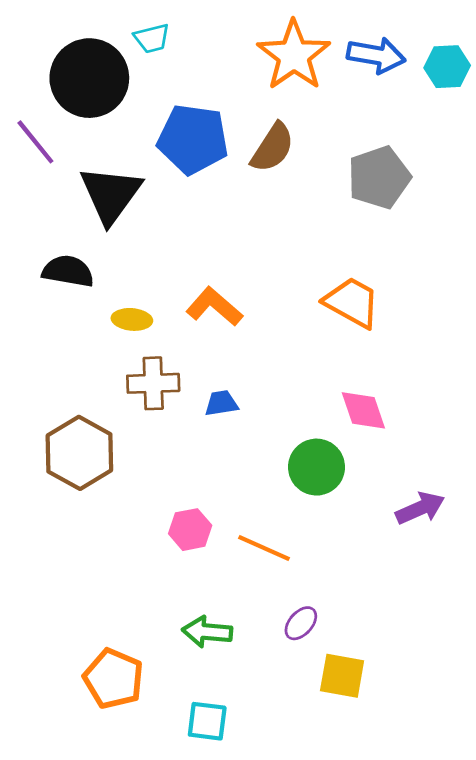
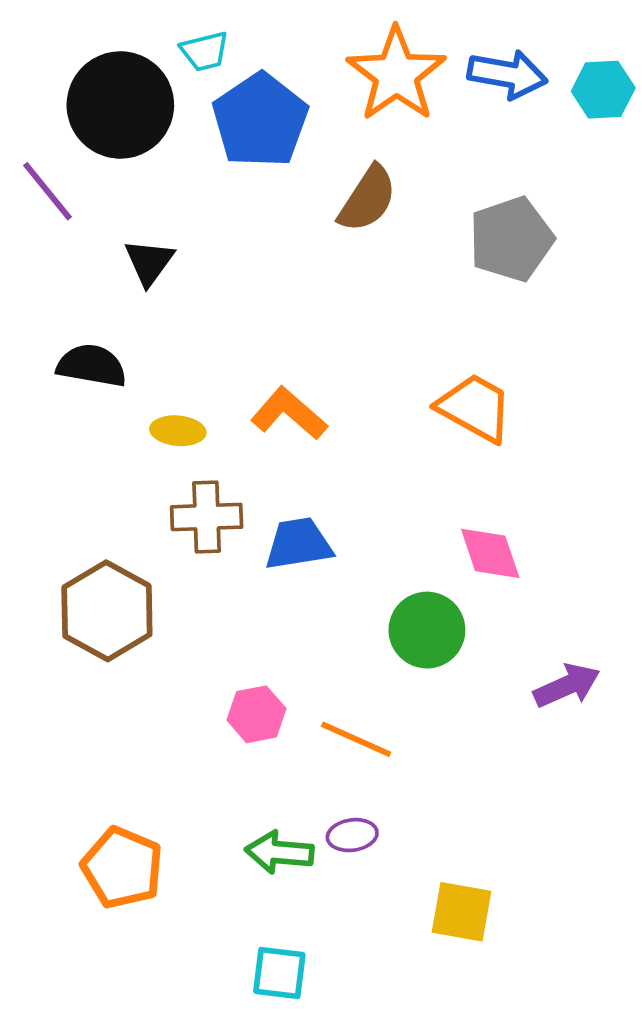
blue pentagon: (193, 139) -> (260, 120), moved, turned 30
black triangle: (111, 194) -> (149, 262), size x0.6
blue trapezoid: (221, 403) -> (299, 544), size x1.5
purple ellipse: (301, 623) -> (352, 835), moved, turned 40
orange pentagon: (113, 679) -> (122, 868), moved

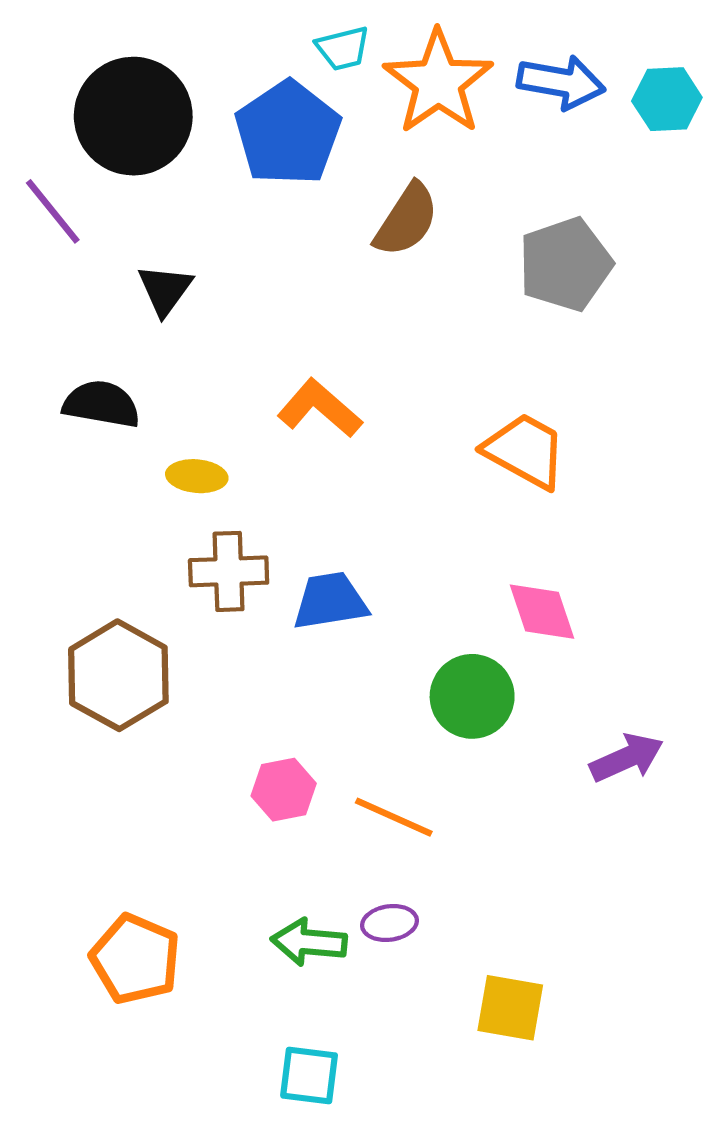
cyan trapezoid: (205, 51) -> (343, 48), moved
orange L-shape: (289, 413) -> (320, 408), moved

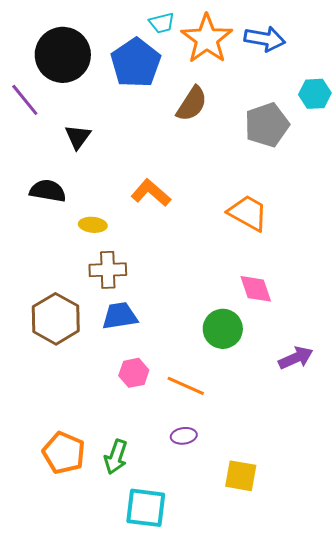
cyan hexagon: (667, 99) -> (315, 94), moved
blue trapezoid: (330, 601) -> (120, 316), moved
green arrow: (309, 942) -> (116, 457), moved, turned -76
cyan square: (309, 1075) -> (146, 508), size x1.4

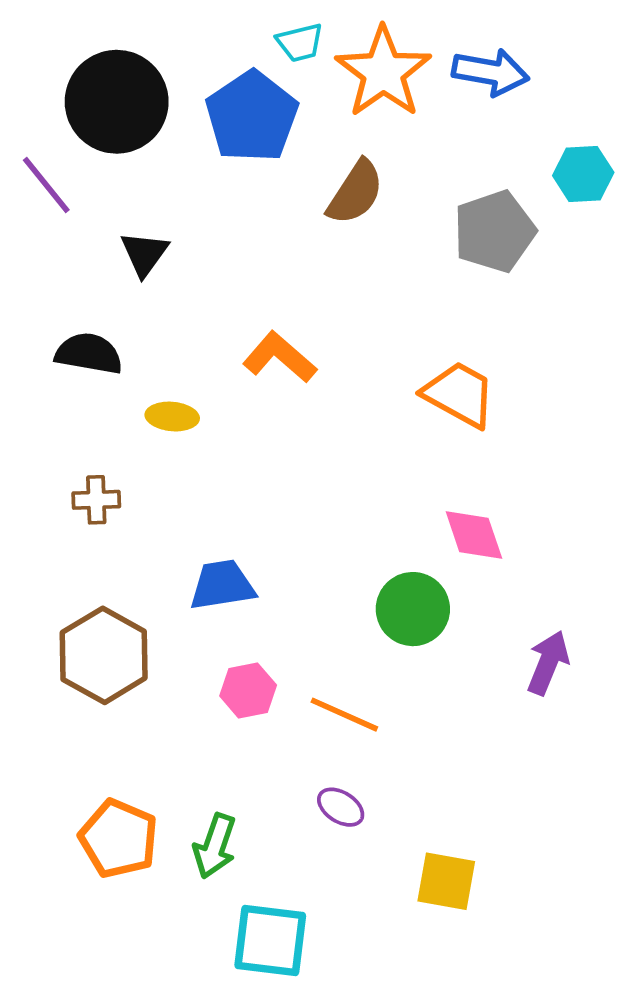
brown cross: (108, 270) -> (96, 500), moved, size x0.7
brown hexagon: (56, 319) -> (104, 655), moved
purple arrow: (296, 358) -> (548, 663), turned -44
purple ellipse: (184, 436) -> (341, 807), turned 40

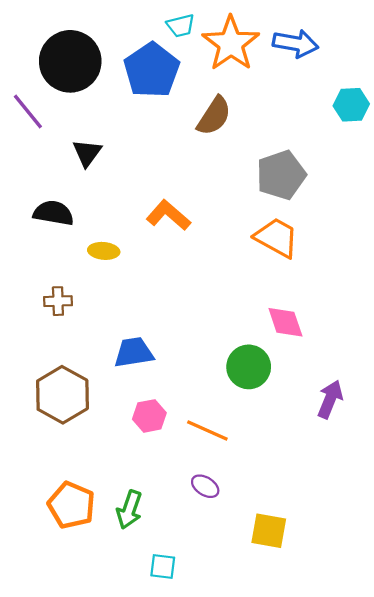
gray pentagon: (494, 231) -> (281, 175), moved
cyan square: (270, 940) -> (163, 567), size x0.6

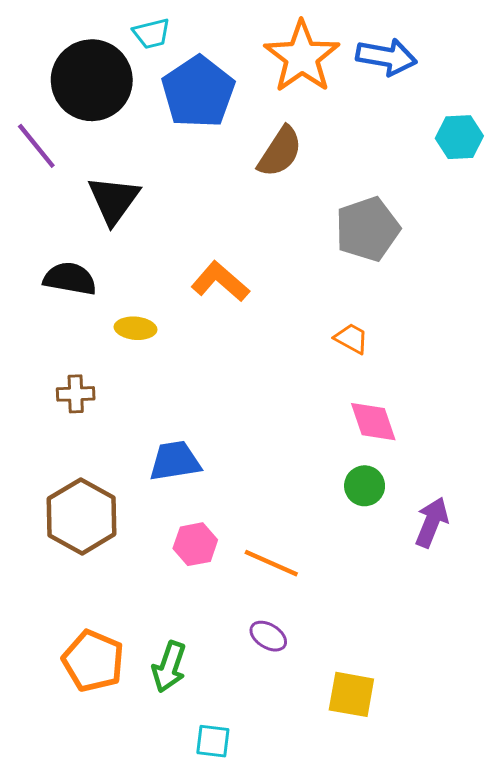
cyan trapezoid: (181, 26) -> (152, 34), moved
black triangle: (87, 153) -> (114, 200), size x1.4
orange trapezoid: (277, 238) -> (351, 338), moved, size x0.6
green circle: (249, 367) -> (365, 486), moved, size x0.7

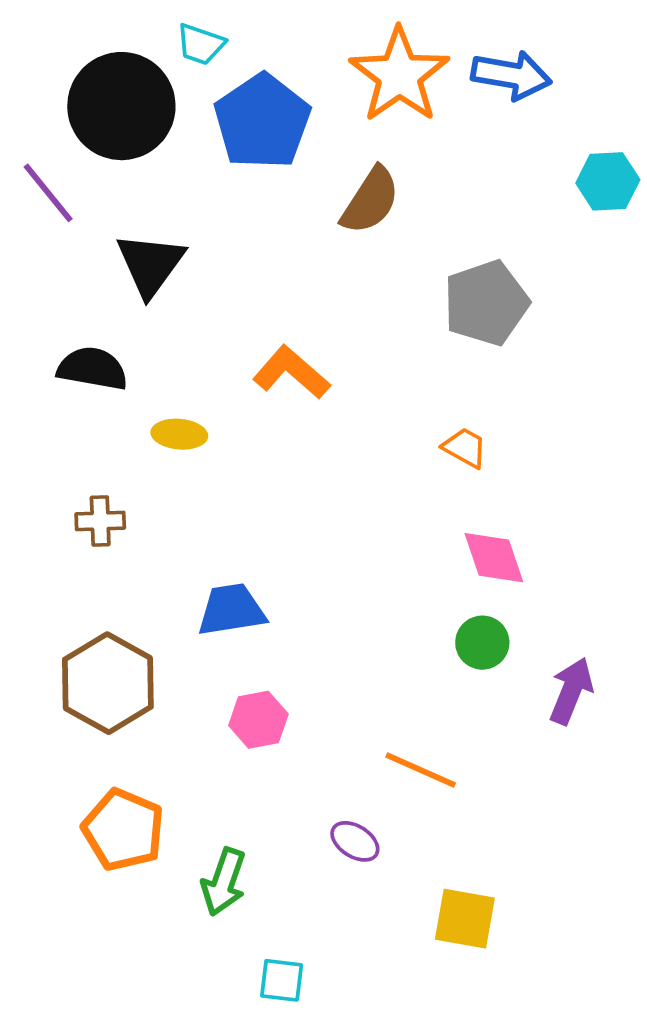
cyan trapezoid: (152, 34) -> (201, 44), turned 33
orange line: (271, 563) -> (421, 770), moved
orange pentagon: (93, 661) -> (123, 830), moved

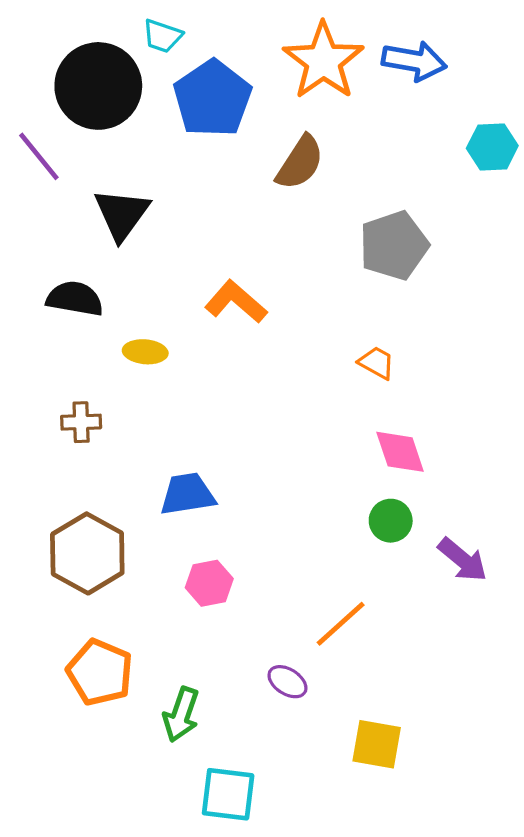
purple arrow: (571, 691) -> (463, 560), turned 108
orange line: (421, 770) -> (341, 624), turned -66
cyan square: (282, 980) -> (228, 794), size x1.5

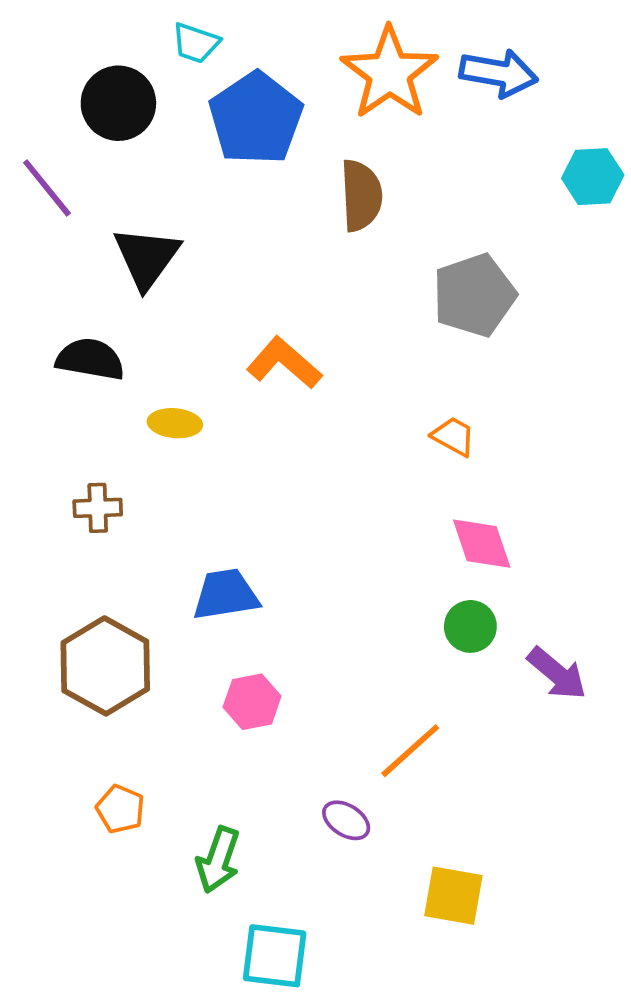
black circle: (98, 86) -> (118, 103), size x0.7
brown semicircle: (300, 163) -> (361, 195), turned -36
orange pentagon: (100, 672) -> (120, 809), size x0.6

